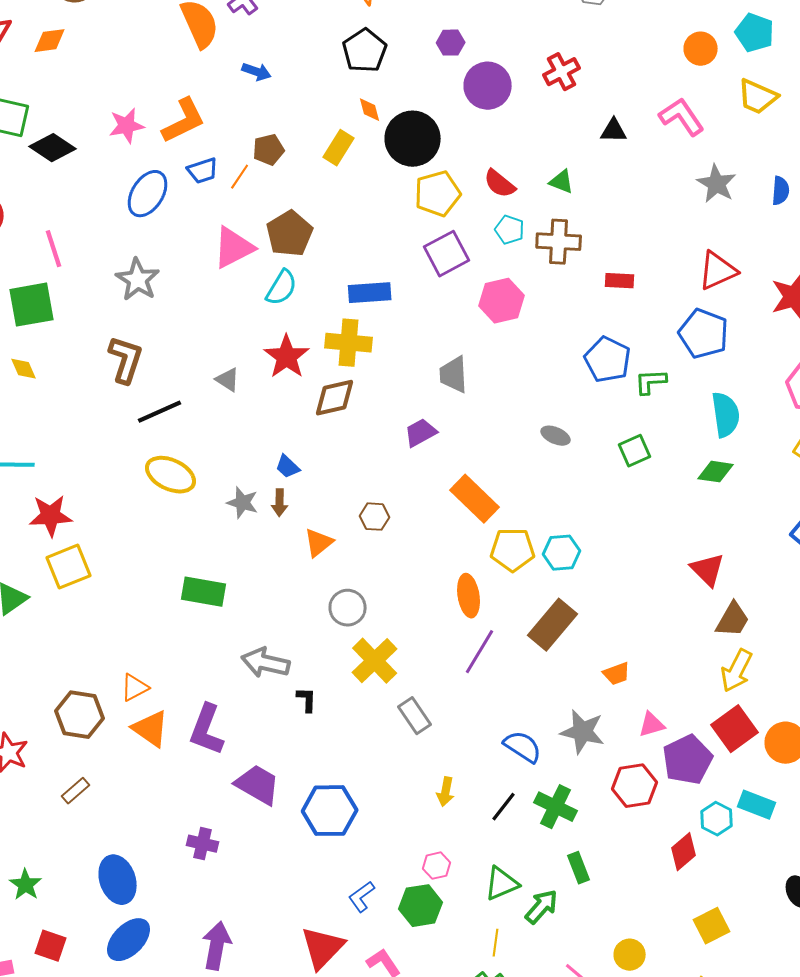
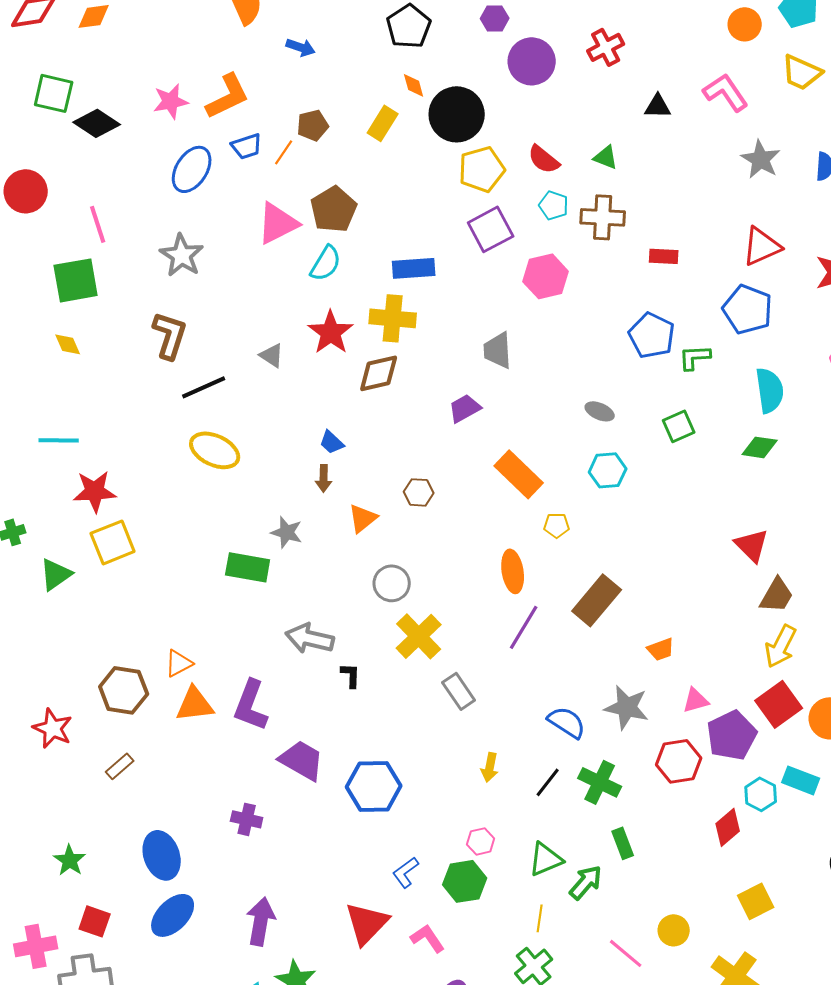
gray star: (243, 503) -> (287, 532), moved
yellow pentagon: (513, 550) -> (557, 525), size x0.6
cyan hexagon: (562, 553) -> (608, 470), moved
orange triangle: (151, 729) -> (195, 704), turned -42

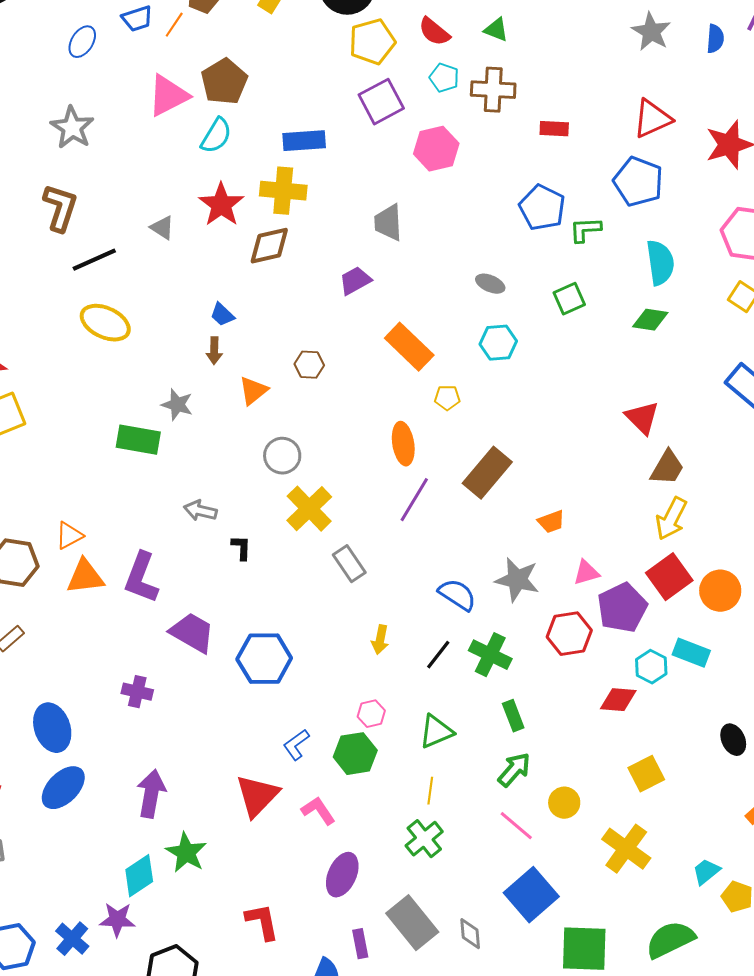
blue ellipse: (192, 169) -> (82, 42), size x0.7
gray arrow: (310, 638) -> (200, 511), size x0.7
red diamond: (728, 827) -> (618, 700), turned 45
green arrow: (586, 882) -> (514, 770), moved

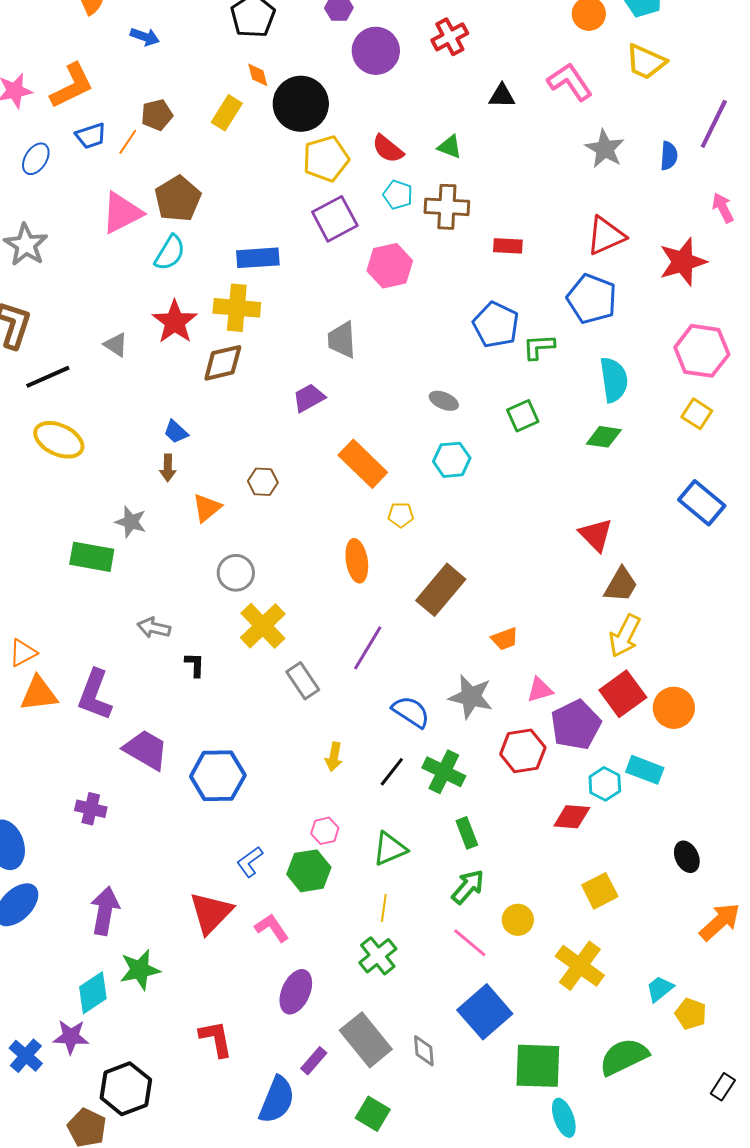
purple line: (414, 500) -> (368, 648), moved
green star: (186, 853) -> (140, 970), turned 30
purple rectangle: (360, 944) -> (314, 1061), turned 52

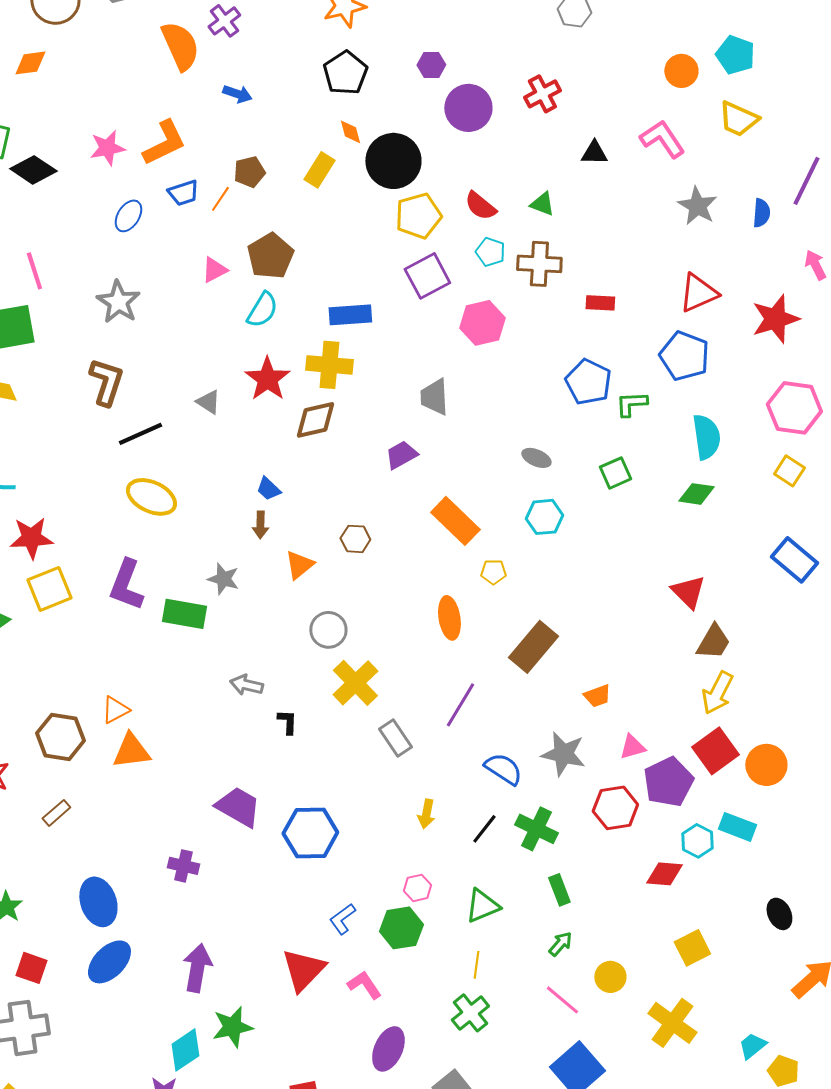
pink triangle: (122, 213) -> (214, 270), size x0.6
purple L-shape: (95, 695) -> (126, 585), moved
green arrow: (468, 887) -> (560, 944), size x0.7

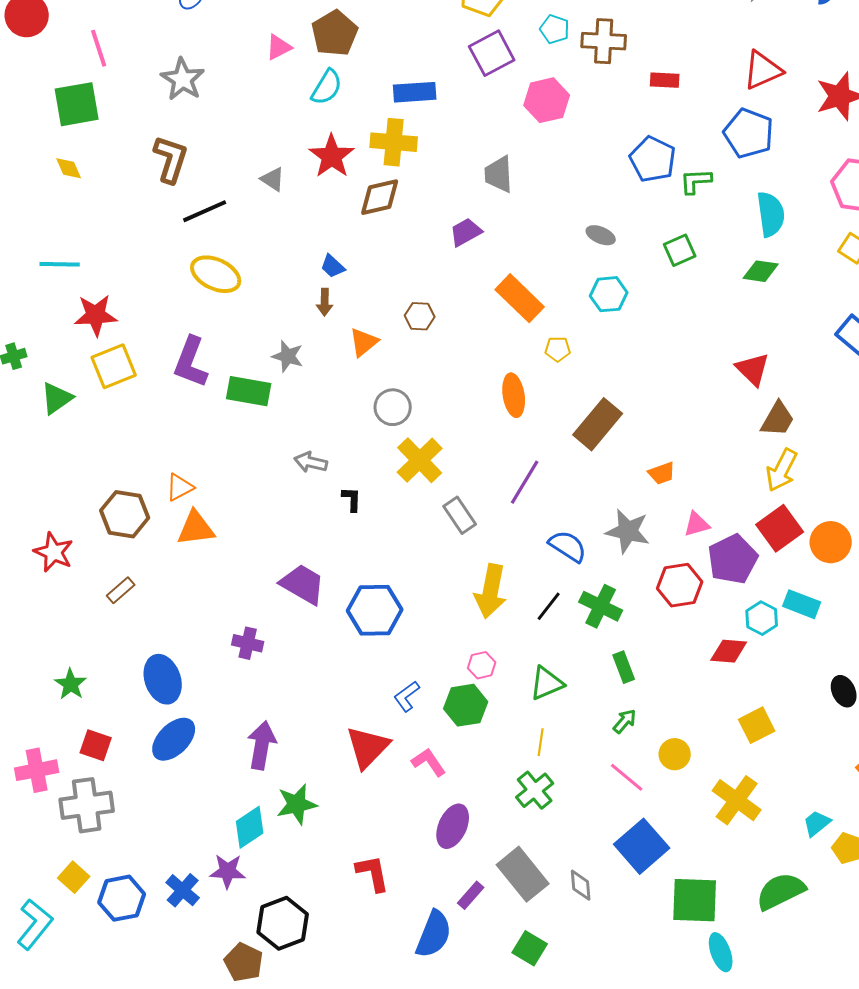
yellow arrow: (426, 814) -> (491, 591), size x1.8

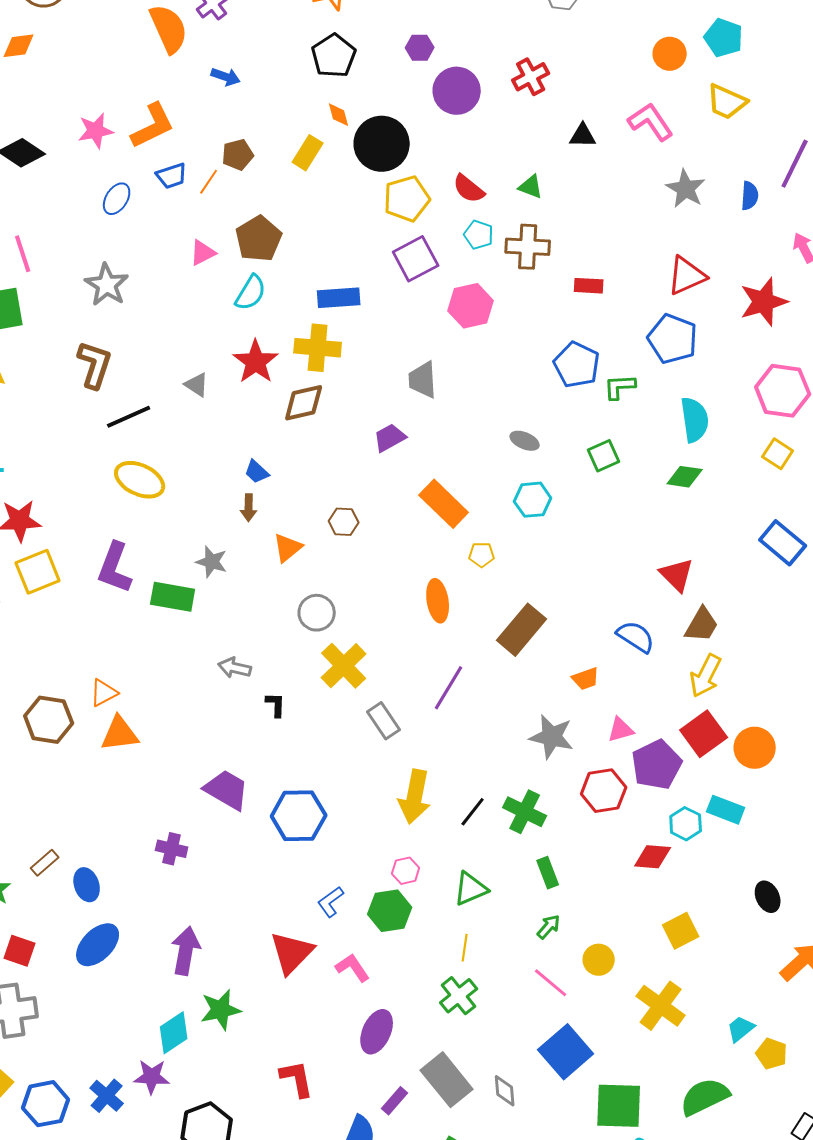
blue semicircle: (568, 546) -> (636, 637), moved
brown rectangle: (121, 590) -> (45, 863), moved
blue ellipse: (163, 679) -> (87, 885), size x0.7

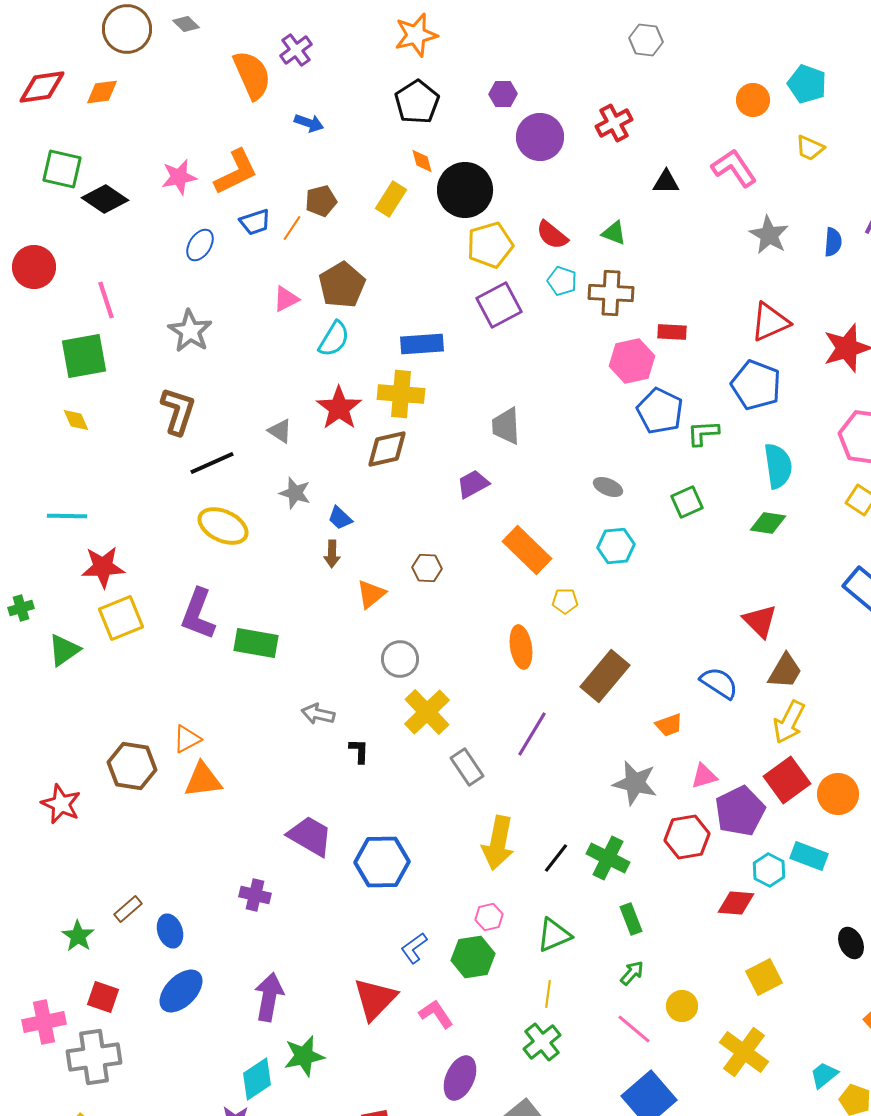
yellow trapezoid: (727, 102) -> (810, 148), size x0.7
pink hexagon: (471, 306) -> (632, 361), moved
gray star: (212, 562) -> (295, 493), moved

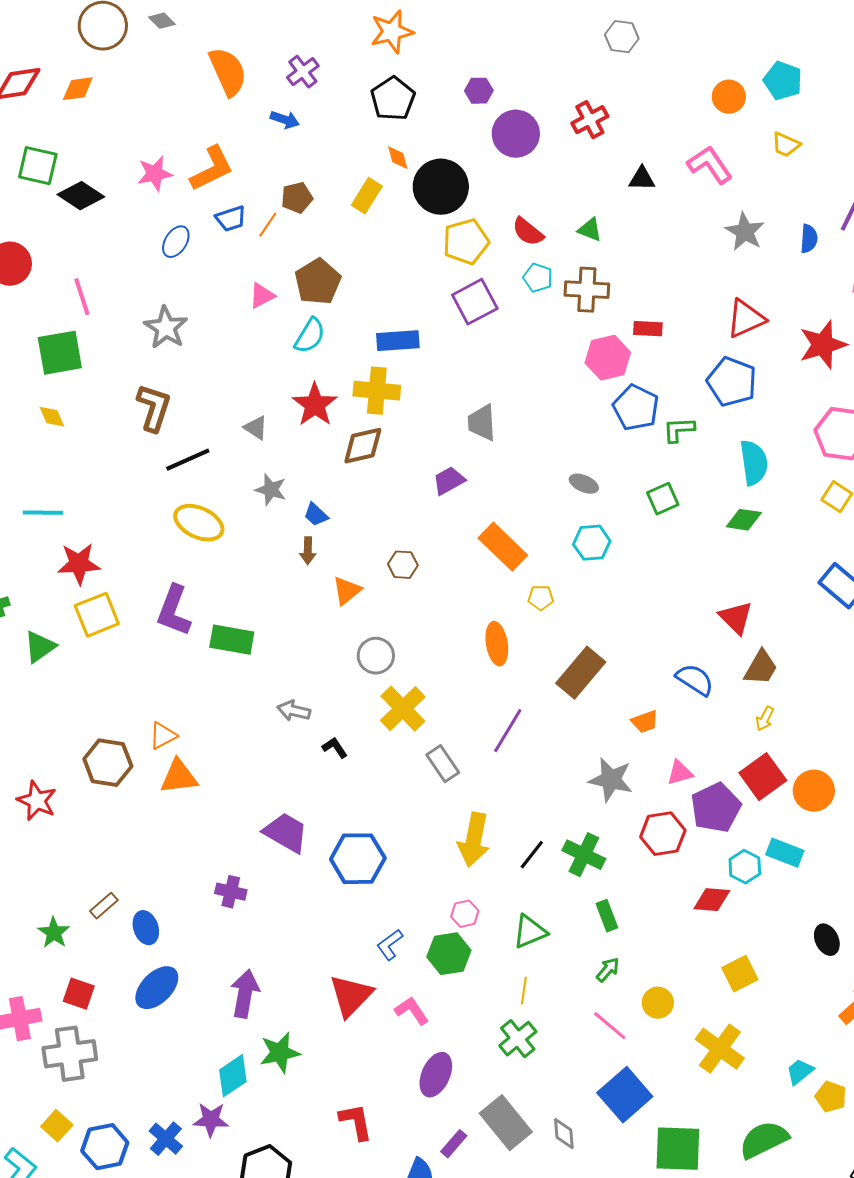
purple cross: (296, 50) -> (303, 72), moved
yellow arrow: (789, 722) -> (765, 719), size x0.6
black L-shape: (359, 751) -> (335, 748), turned -36

